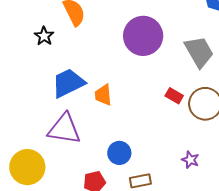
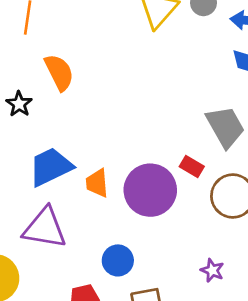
purple circle: (143, 36) -> (150, 190), moved
red rectangle: (174, 96) -> (192, 166), moved

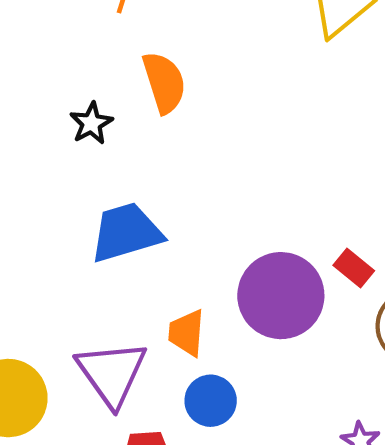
orange trapezoid: (97, 183) -> (187, 333), moved
purple triangle: (45, 228) -> (112, 373), moved, turned 36

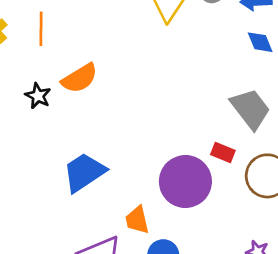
orange semicircle: (164, 82) -> (80, 78), turned 93
black star: (91, 123) -> (38, 96), moved

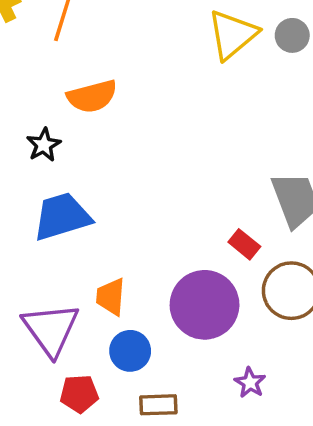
black star: (38, 96) -> (44, 145), moved
purple circle: (185, 181) -> (205, 305), moved

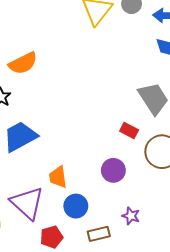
purple circle: (205, 305) -> (113, 170), size x0.6
purple star: (250, 383) -> (131, 216), moved

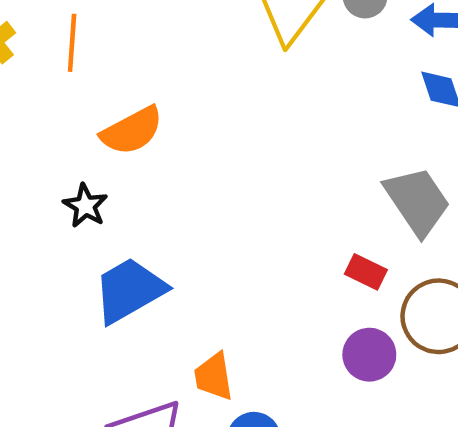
purple circle: (113, 170) -> (369, 355), moved

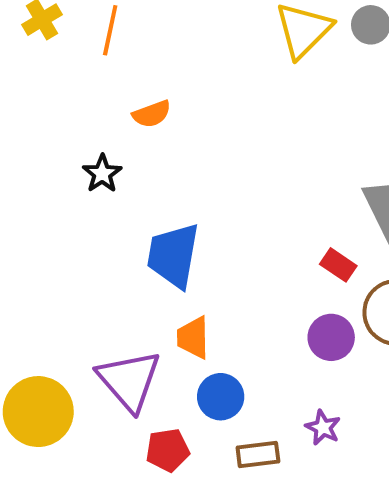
orange semicircle: (132, 131) -> (152, 114), size x0.7
blue trapezoid: (129, 290) -> (173, 255), moved, turned -58

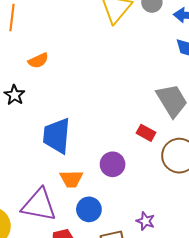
purple circle: (331, 337) -> (113, 164), moved
orange trapezoid: (193, 338) -> (71, 179), turned -85
purple triangle: (129, 380) -> (39, 205), turned -33

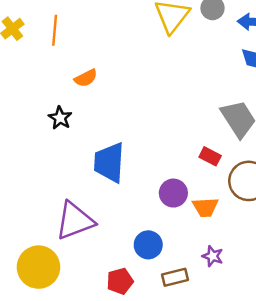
orange trapezoid: (71, 179) -> (205, 207), moved
purple triangle: (39, 205) -> (75, 221), moved, turned -30

